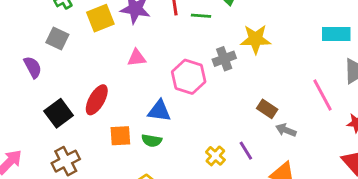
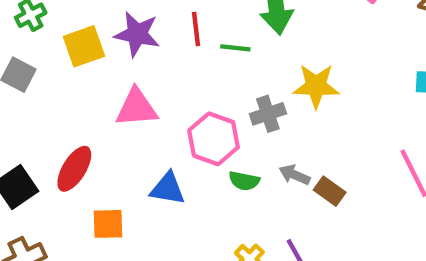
pink triangle: (137, 58) -> (136, 108), size x1.5
gray arrow: (286, 130) -> (294, 175), moved
green semicircle: (152, 141) -> (244, 181), moved

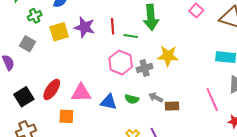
pink triangle: (136, 108) -> (81, 93), moved
pink hexagon: (214, 139) -> (121, 62), moved
blue triangle: (168, 189) -> (109, 102), moved
brown rectangle: (330, 191) -> (172, 106), turned -40

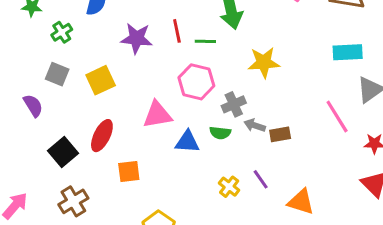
yellow square: (59, 32) -> (101, 80), moved
gray cross: (145, 68) -> (234, 104), moved
pink triangle: (81, 93) -> (157, 115), moved

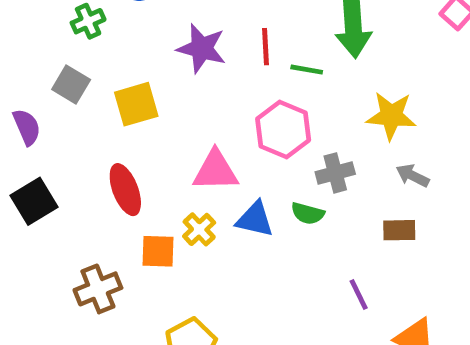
gray arrow: (255, 125) -> (413, 176), moved
red ellipse: (102, 136) -> (125, 190), turned -56
black square: (63, 152) -> (34, 201), moved
yellow cross: (229, 187) -> (199, 229), moved
brown cross: (73, 201) -> (98, 289), moved

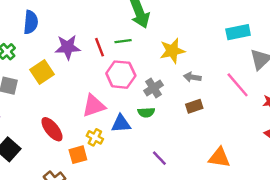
red line: (265, 47) -> (99, 47), moved
yellow square: (136, 104) -> (42, 72), moved
purple line: (359, 294) -> (159, 158), moved

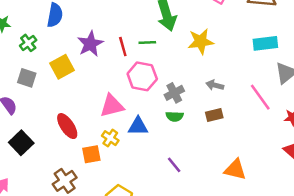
purple star: (68, 47) -> (90, 44), turned -30
yellow star: (172, 51) -> (201, 41), moved
green semicircle: (146, 112) -> (175, 116), moved

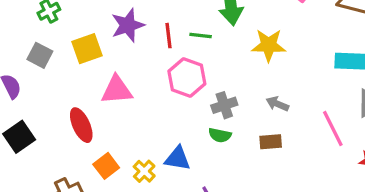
pink triangle: (112, 106) -> (117, 90), moved
blue triangle: (138, 126) -> (178, 158), moved
yellow cross: (110, 138) -> (144, 171), moved
orange square: (91, 154) -> (106, 166), turned -36

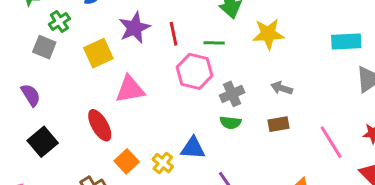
green line: (201, 35) -> (214, 43), moved
gray square: (40, 55) -> (44, 47), moved
pink line: (333, 128) -> (331, 142), moved

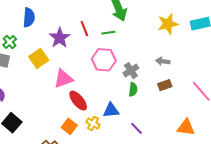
red line: (174, 34) -> (84, 29), moved
yellow star: (268, 34) -> (168, 24), moved
green line: (214, 43) -> (108, 33), moved
green semicircle: (230, 123) -> (133, 89), turned -80
red ellipse: (100, 125) -> (78, 101), moved

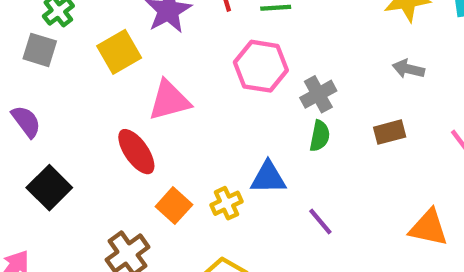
gray arrow: (163, 61) -> (408, 69), moved
red ellipse: (78, 101) -> (136, 152), moved
yellow cross: (93, 123) -> (227, 203), turned 32

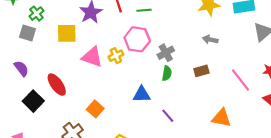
yellow square: (119, 52) -> (67, 33), turned 30
pink triangle: (169, 100) -> (92, 57), turned 35
red ellipse: (136, 152) -> (57, 85), moved
yellow cross: (227, 203) -> (116, 56), moved

